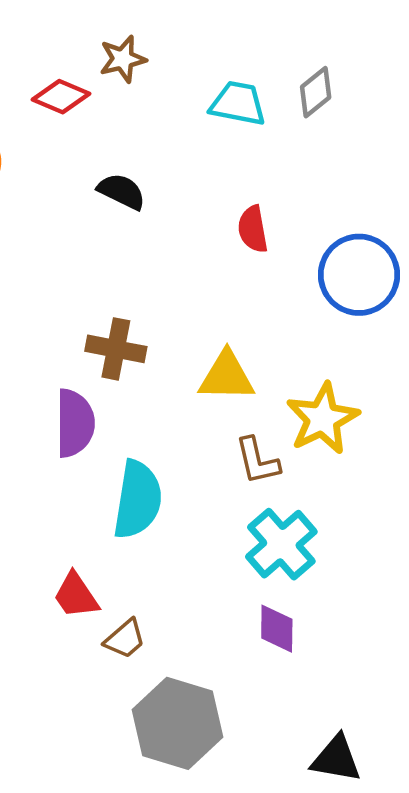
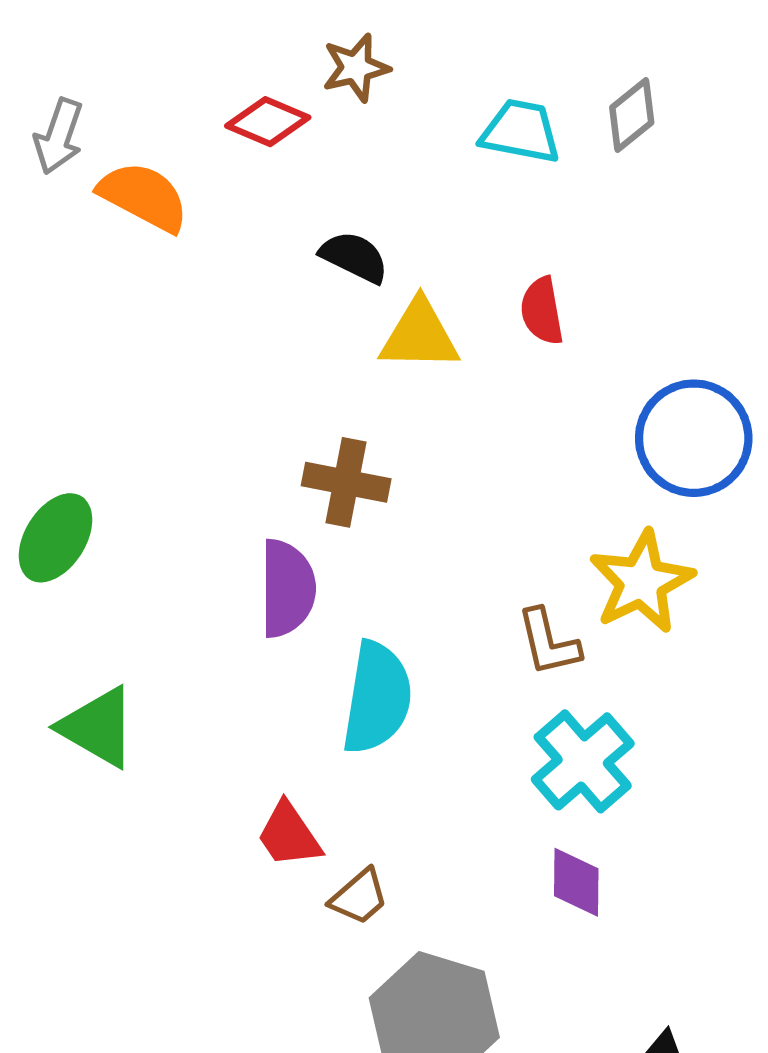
blue circle: (359, 275) -> (694, 438), moved
yellow triangle: (227, 376) -> (420, 335), moved

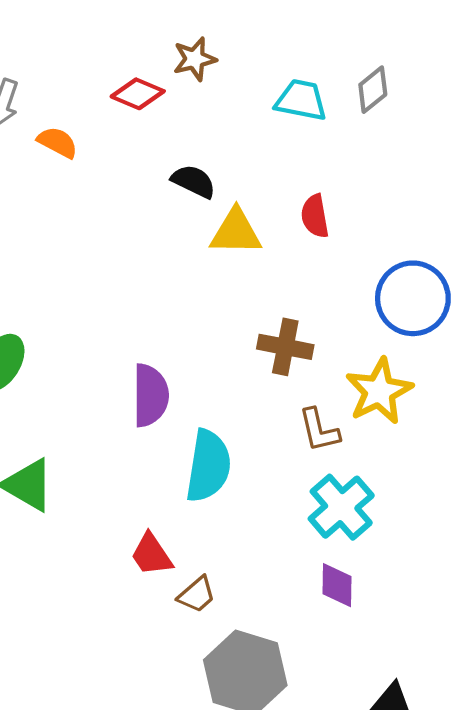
orange semicircle: (144, 197) -> (58, 142), size x0.7
brown cross: (346, 482) -> (285, 347), moved

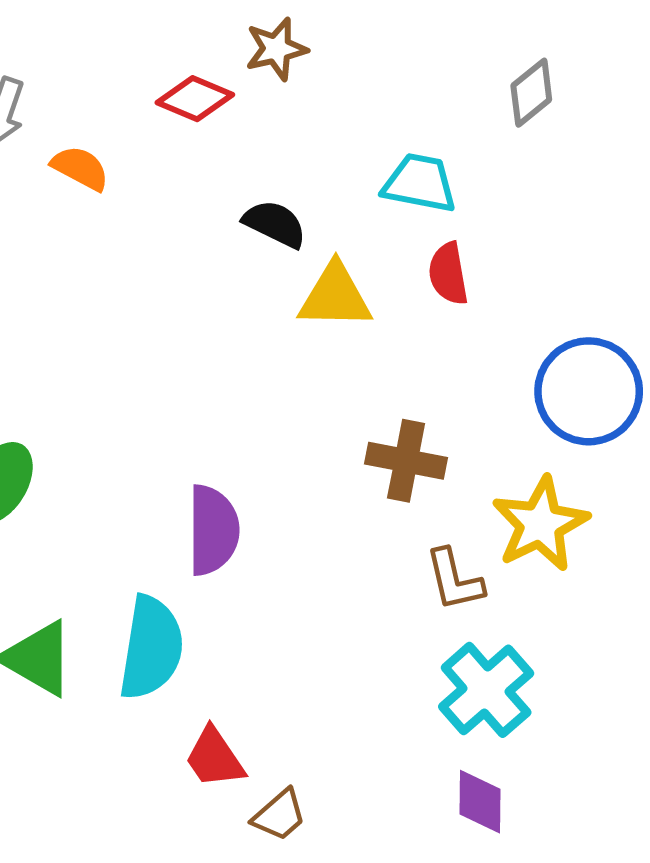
cyan trapezoid: (301, 100) -> (420, 183), moved
cyan semicircle: (208, 466) -> (151, 648), moved

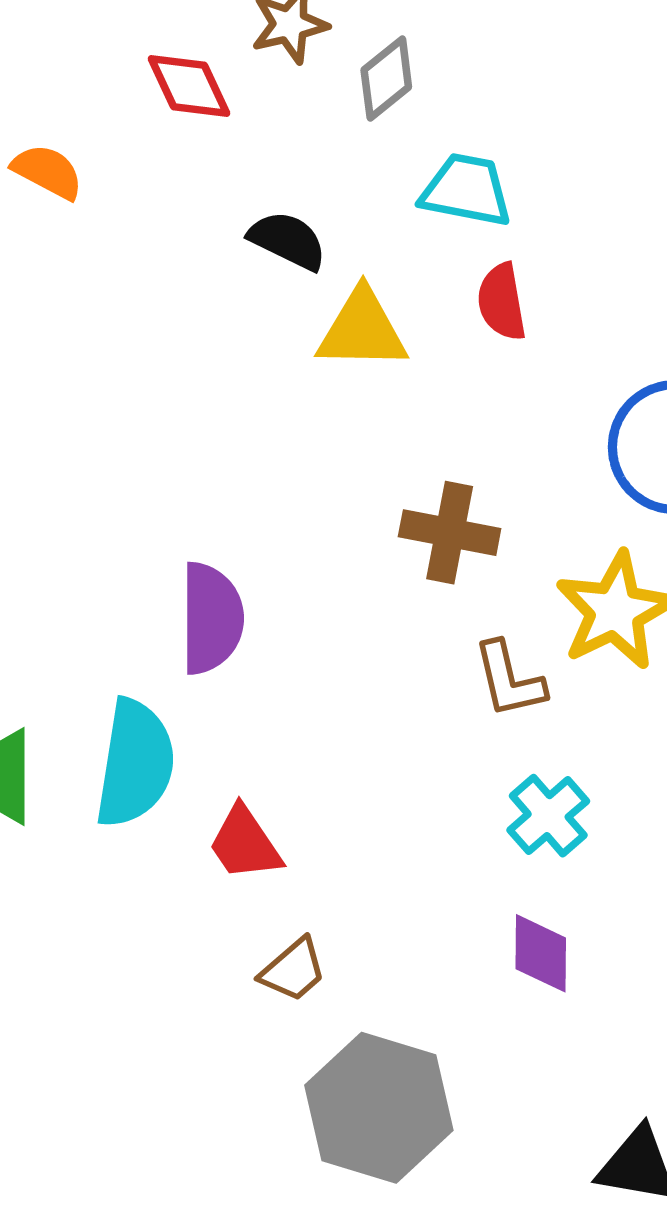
gray diamond: (531, 93) -> (386, 79), moved
red diamond: (195, 99) -> (189, 86), turned 42
cyan cross: (486, 690) -> (548, 816), size x0.7
red trapezoid: (215, 758) -> (245, 843), moved

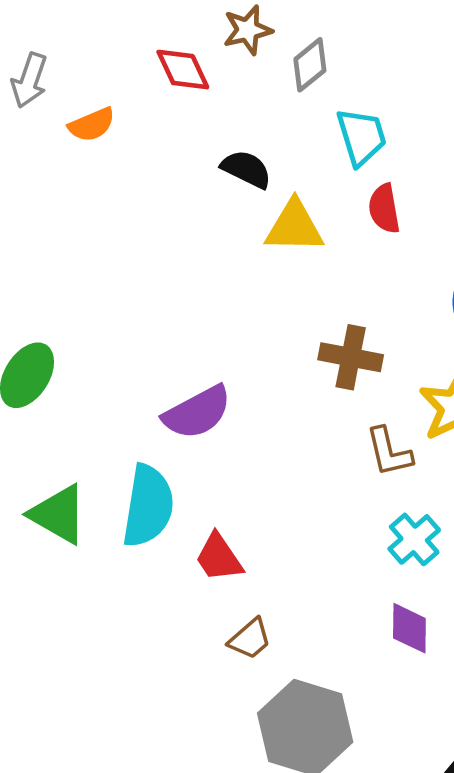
orange semicircle: (48, 172) -> (92, 125), turned 129
cyan trapezoid: (466, 190) -> (361, 137), turned 62
purple semicircle: (211, 618) -> (197, 412), turned 62

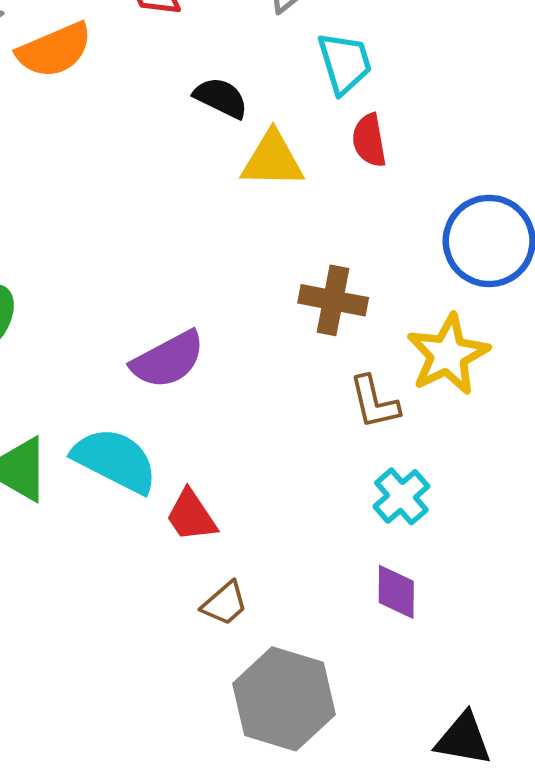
orange semicircle: (92, 125) -> (54, 50), size x1.5
cyan semicircle: (148, 506) -> (115, 460), turned -72

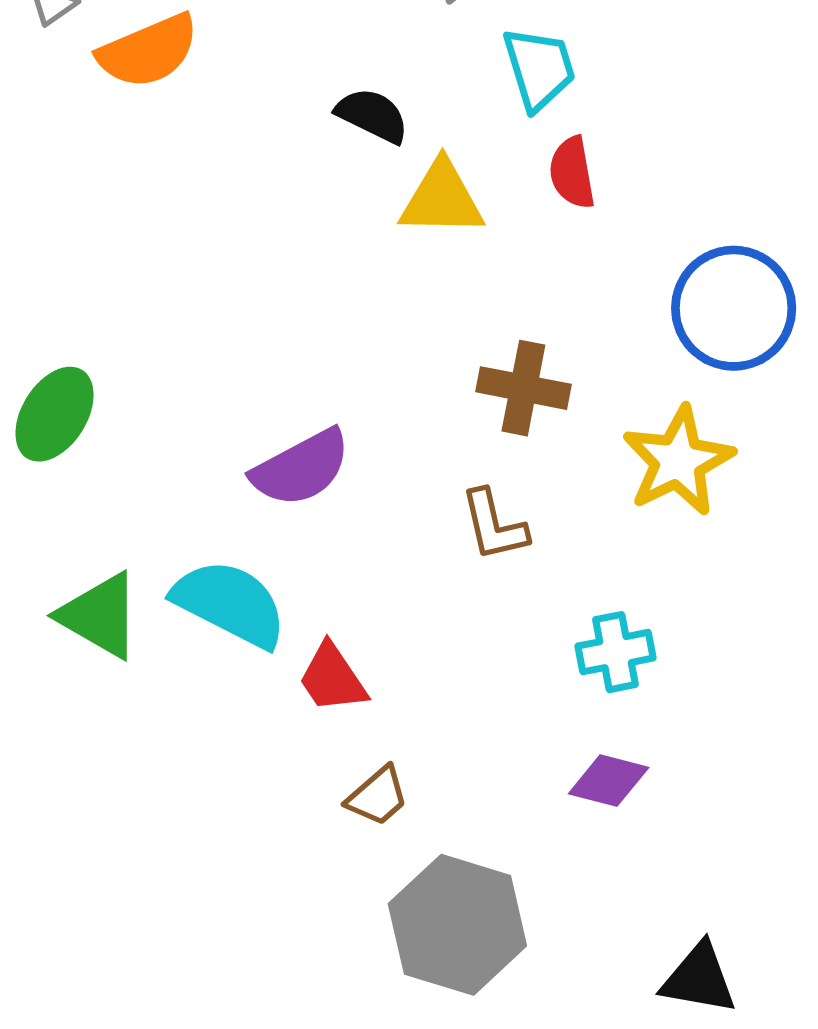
brown L-shape: (374, 402) -> (494, 525), moved
cyan cross: (401, 496) -> (616, 652), turned 30
purple diamond: (396, 592) -> (609, 781), turned -76

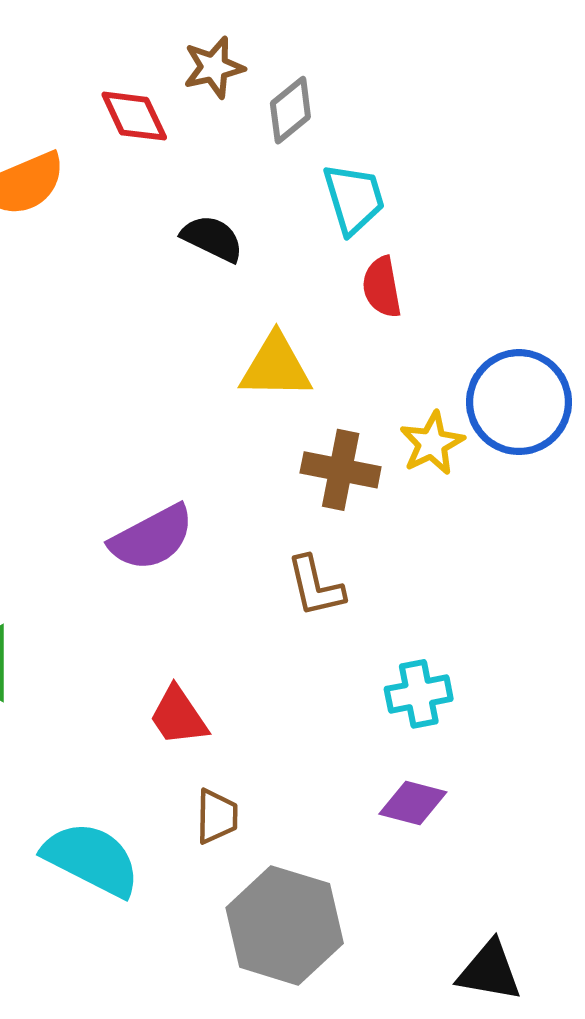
yellow triangle: (442, 199) -> (276, 367), moved
yellow star: (678, 461) -> (432, 443), moved, size x0.7
cyan semicircle: (230, 603) -> (91, 859), moved
brown trapezoid: (378, 796) -> (217, 816), turned -48

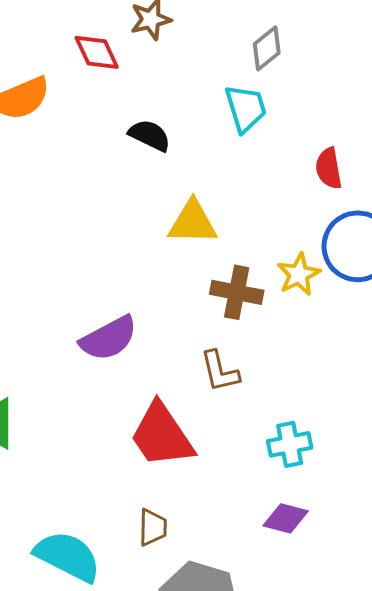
gray diamond: (290, 110) -> (267, 48), moved
red semicircle: (382, 287) -> (329, 168), moved
red trapezoid: (178, 716) -> (162, 435), moved, size x1.6

